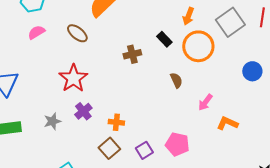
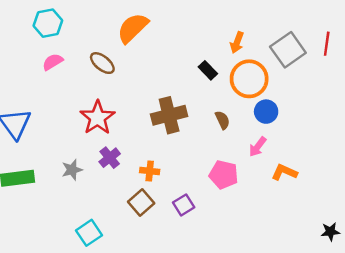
brown cross: (132, 54) -> (169, 115), moved, size x1.6
blue circle: (252, 71) -> (266, 112), moved
pink pentagon: (177, 144) -> (224, 175), moved

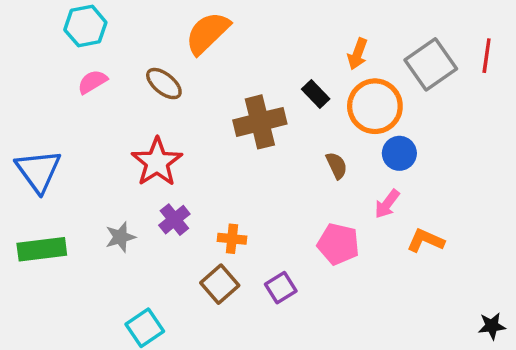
brown cross: (169, 115) -> (260, 122), moved

